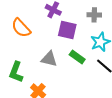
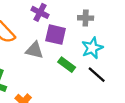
gray triangle: (49, 59) -> (34, 50), moved

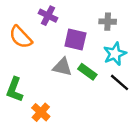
purple cross: (40, 12) -> (48, 16), moved
gray triangle: (34, 50) -> (62, 67), moved

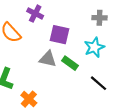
gray cross: (108, 22) -> (100, 18), moved
black line: (120, 82) -> (98, 83), moved

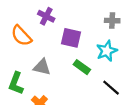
gray triangle: (48, 59) -> (42, 67), moved

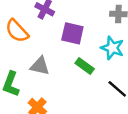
cyan star: (107, 51) -> (112, 48), turned -30

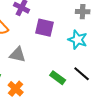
green rectangle: (85, 66) -> (58, 78), moved

